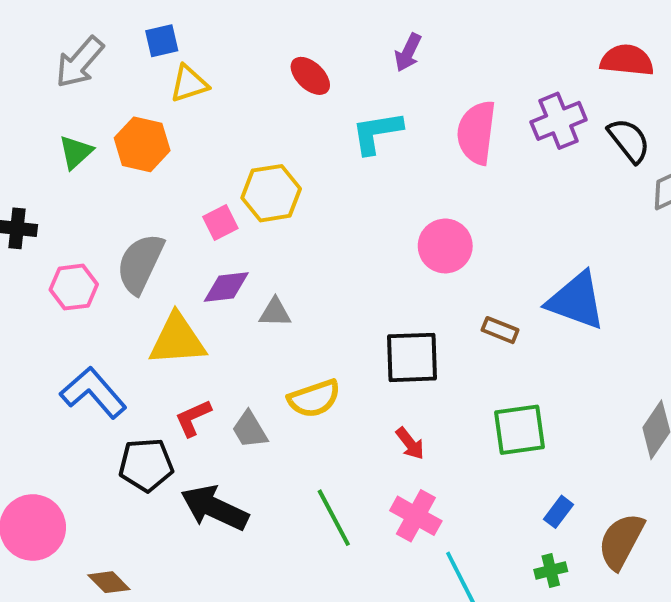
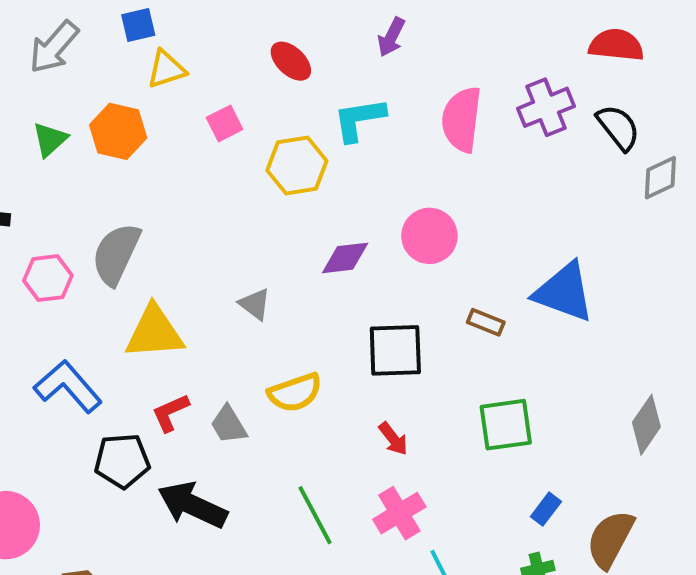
yellow hexagon: (271, 193) -> (297, 166), moved
pink square: (220, 223) -> (225, 123), moved
purple diamond: (226, 287) -> (345, 258), moved
gray triangle: (275, 312) -> (255, 304), turned 36
pink cross: (416, 516) -> (399, 513), turned 30

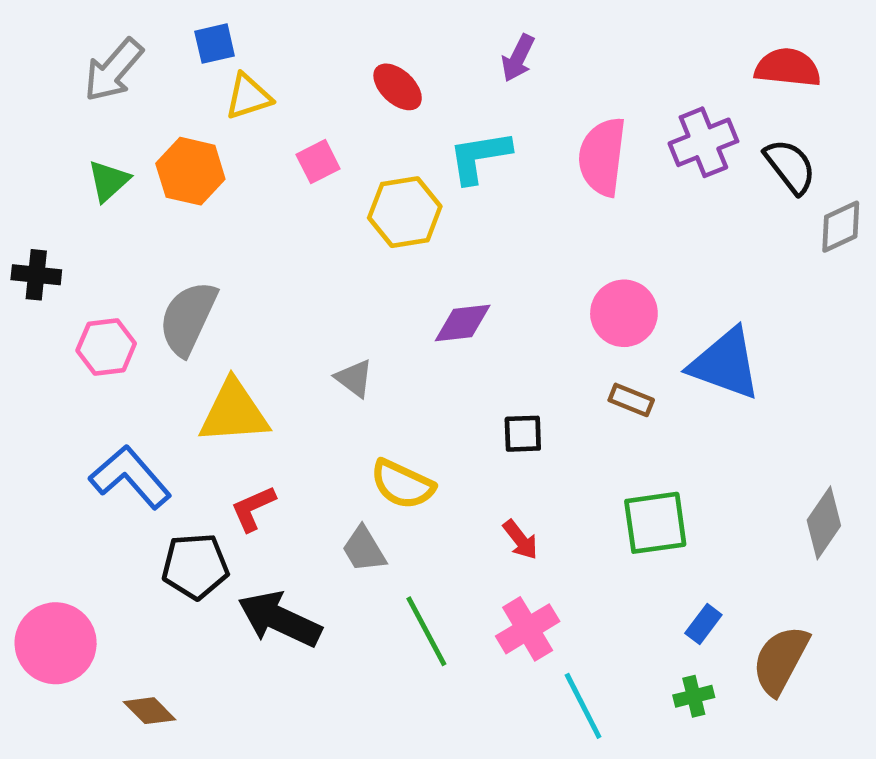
pink circle: (429, 236) -> (624, 313), moved
black square: (395, 350) -> (523, 434), size x0.6
yellow semicircle: (295, 393) -> (402, 484), turned 44
gray trapezoid: (229, 425) -> (364, 549), moved

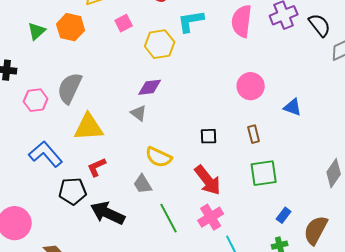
purple diamond: (463, 323) -> (150, 87), moved
blue triangle: (725, 364) -> (293, 107), size x0.6
brown rectangle: (631, 400) -> (254, 134), moved, turned 54
red arrow: (520, 540) -> (208, 180), size x1.8

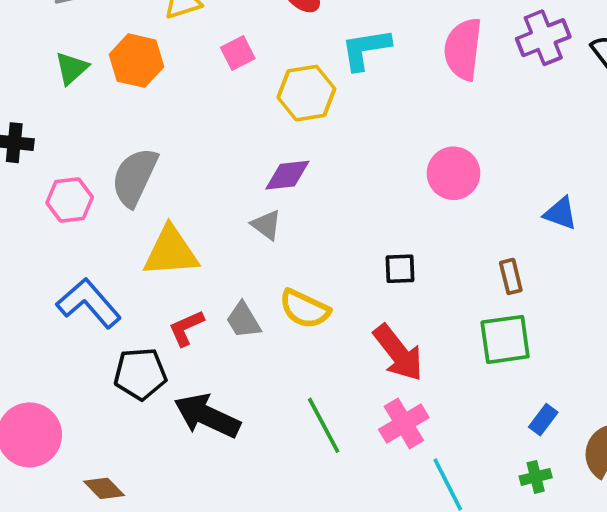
pink circle: (251, 86) -> (453, 173), moved
brown rectangle: (254, 134) -> (511, 276), moved
gray trapezoid: (143, 184) -> (243, 320), moved

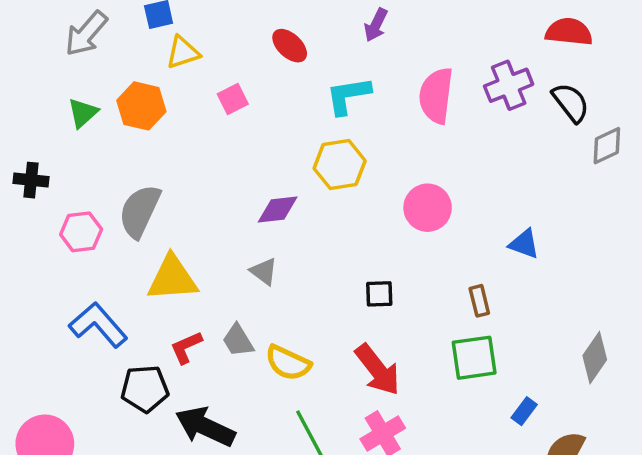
yellow hexagon: (306, 93) -> (340, 165), moved
gray triangle: (266, 225) -> (264, 271), moved
yellow semicircle: (305, 309) -> (288, 363), moved
blue rectangle: (543, 420) -> (524, 411), moved

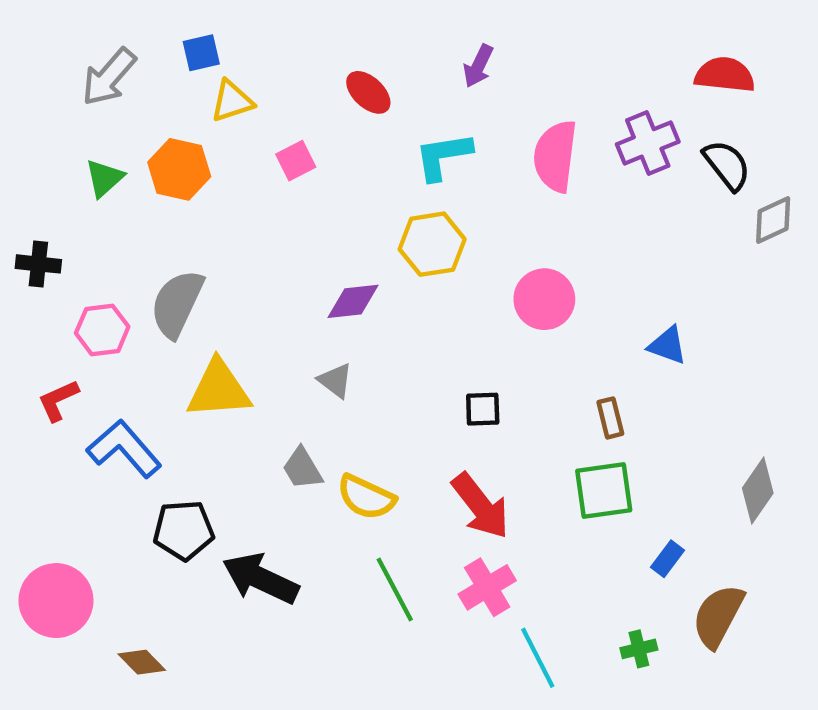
red L-shape: (186, 347) -> (58, 400), moved

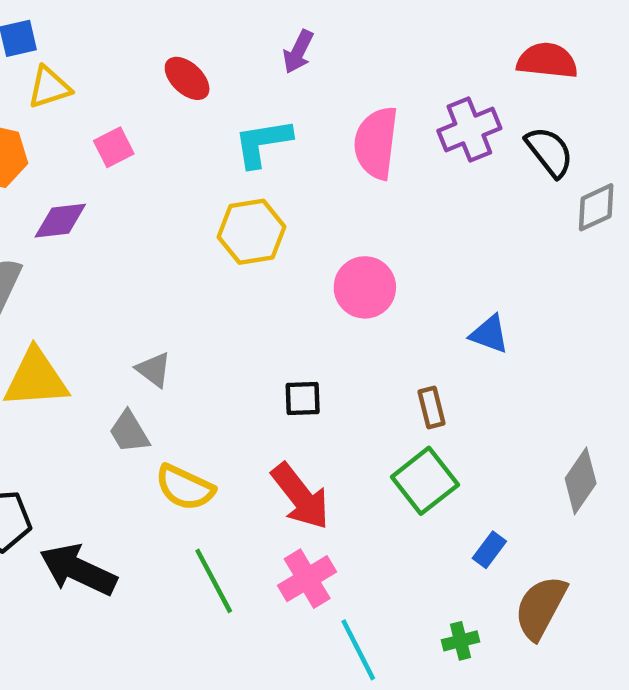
purple diamond: (353, 301) -> (60, 221), moved
gray trapezoid: (302, 469) -> (129, 432), moved
green square: (604, 491) -> (425, 481), turned -30

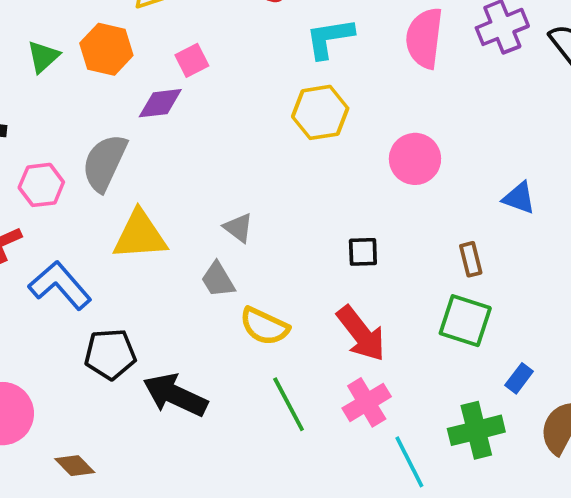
pink square: (114, 147) -> (192, 60), moved
green square: (425, 481) -> (465, 321), turned -34
green cross: (460, 641) -> (476, 430), moved, size x1.8

